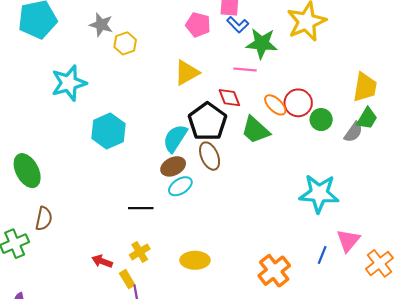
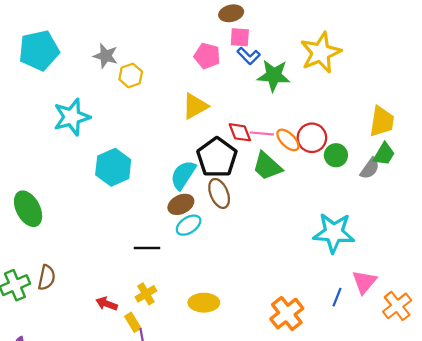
pink line: (245, 69) -> (262, 133), moved
brown semicircle: (44, 219) -> (47, 278), moved

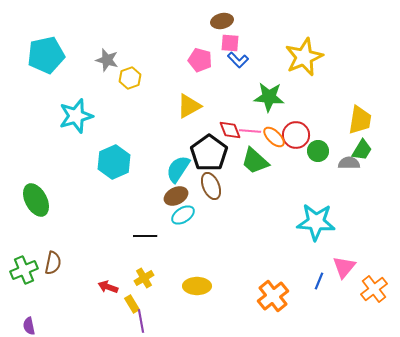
green star: (274, 76) -> (269, 97), moved
gray semicircle: (370, 168) -> (349, 163), turned -125

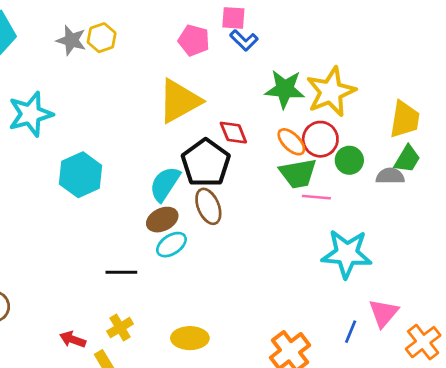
yellow star: (304, 57) -> (331, 92), moved
yellow hexagon: (130, 78) -> (102, 38), moved
yellow triangle: (189, 106) -> (179, 101), size x1.4
pink line: (250, 131) -> (316, 197), moved
green trapezoid: (255, 161) -> (298, 173), moved, turned -52

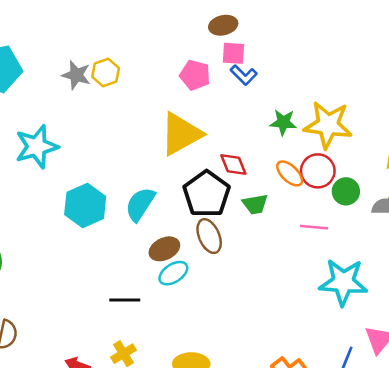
green star: (285, 89) -> (283, 122), size x0.7
yellow star: (331, 92) -> (328, 125), turned 30
green trapezoid: (298, 173) -> (255, 204), moved, size x0.7
cyan semicircle: (165, 184) -> (140, 204), moved

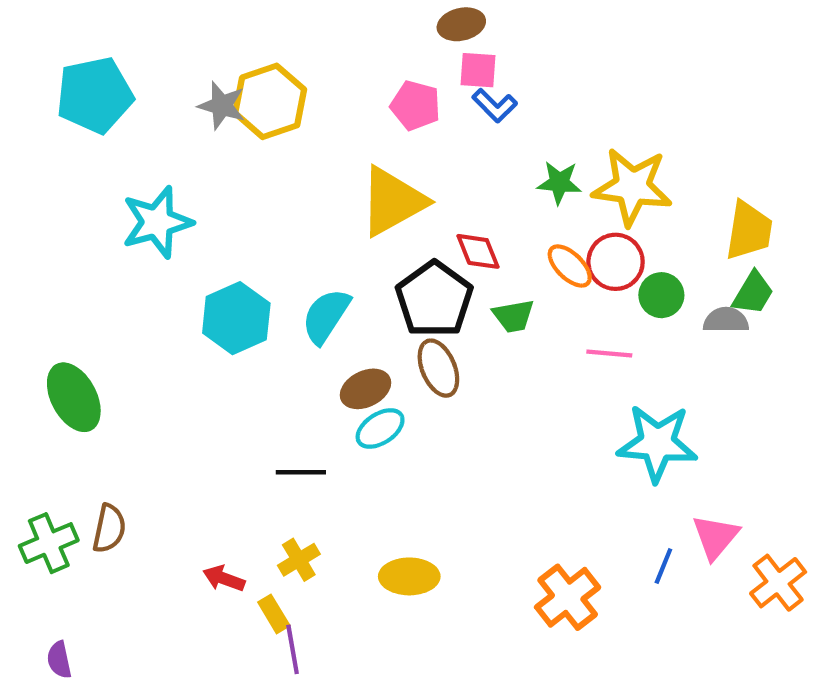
yellow hexagon: (106, 72) -> (270, 101), size x1.6

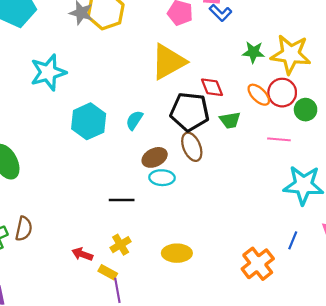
black pentagon: (434, 299) -> (190, 112), turned -30
cyan semicircle: (326, 316) -> (134, 120), size x0.7
cyan ellipse: (380, 428) -> (162, 178), turned 35
blue line: (663, 566) -> (293, 240), moved
yellow rectangle: (274, 614) -> (108, 272), turned -30

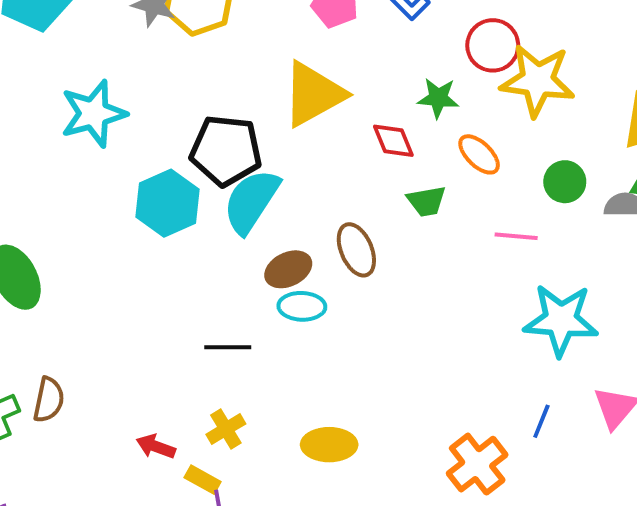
green star: (253, 52) -> (438, 98), moved
red circle: (282, 93) -> (493, 45), moved
black pentagon: (190, 112) -> (226, 151), moved
cyan semicircle: (134, 120) -> (251, 201), size x1.8

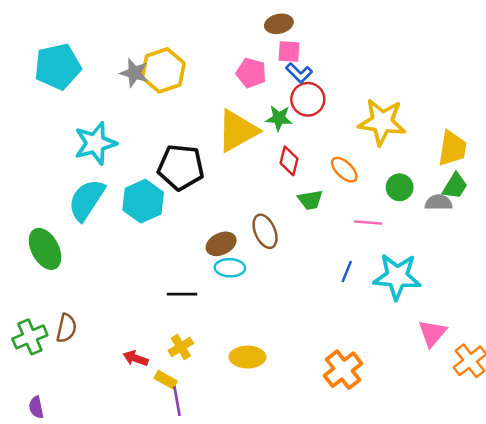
red circle: (493, 45) -> (308, 99), moved
green star: (438, 98) -> (279, 118), moved
red diamond: (393, 141) -> (289, 161), turned 36
cyan semicircle: (251, 201) -> (87, 200), moved
blue line: (541, 421) -> (347, 272), moved

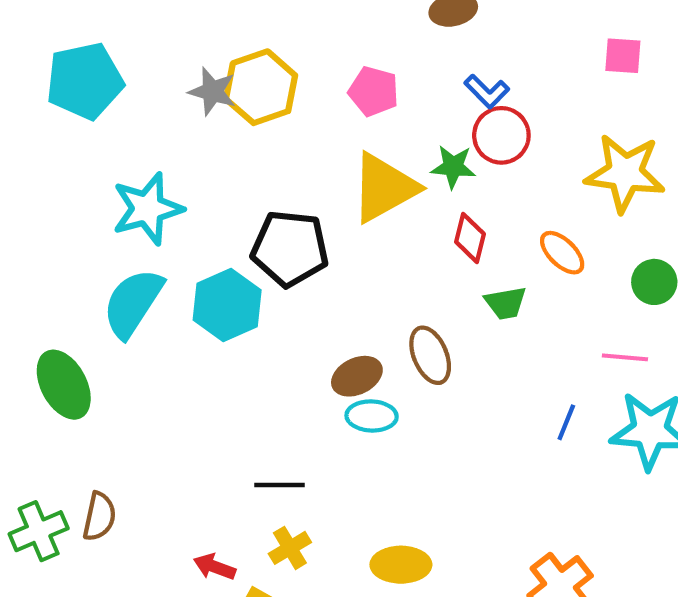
pink square: (289, 51) -> (623, 56), moved
pink pentagon: (251, 73) -> (374, 91), moved
pink line: (368, 222) -> (625, 357), moved
black line: (182, 294) -> (279, 485), moved

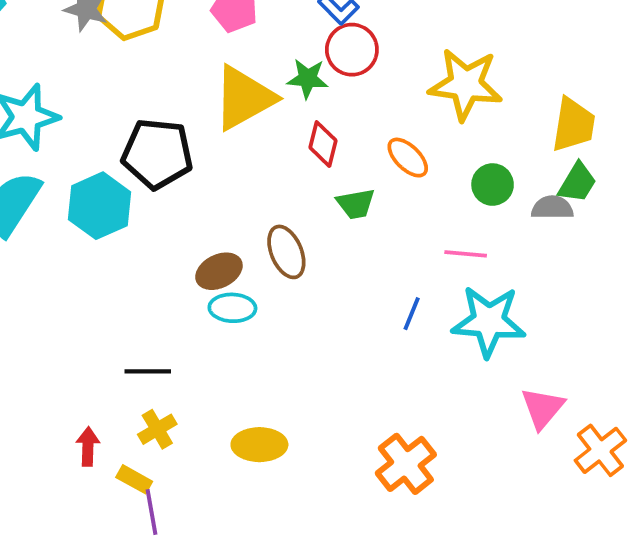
red arrow: (214, 567) -> (88, 447), turned 72

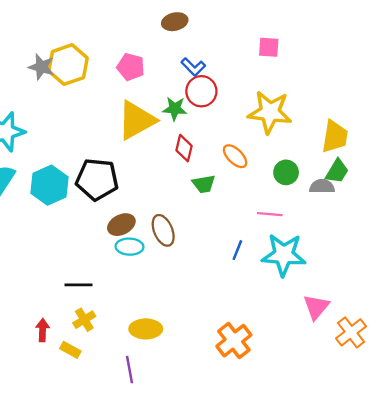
black pentagon: (157, 154) -> (97, 179), moved
brown ellipse: (286, 252) -> (163, 230), moved
purple line: (152, 512) -> (130, 370), moved

